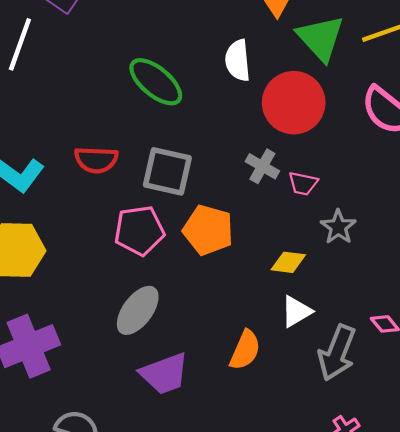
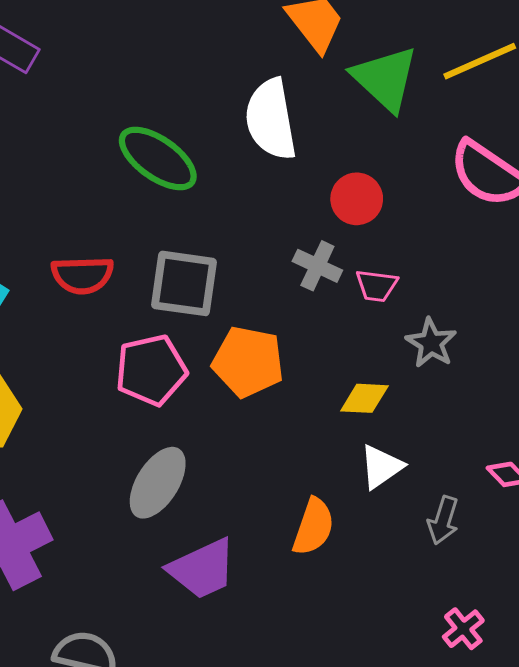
white semicircle: (238, 60) -> (271, 119), size x1.4
red circle: (294, 103) -> (357, 199), moved, size x0.6
gray arrow: (337, 353) -> (443, 520), size x0.6

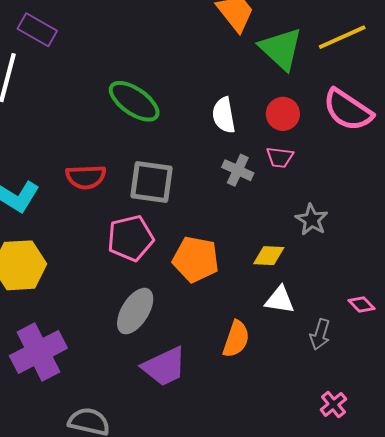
white semicircle: (271, 119) -> (224, 115), moved, size x0.7
red circle: (357, 199) -> (283, 114), moved
pink trapezoid: (377, 286) -> (280, 157), moved
orange pentagon: (248, 362) -> (196, 259), moved
white triangle: (381, 467) -> (280, 300), turned 44

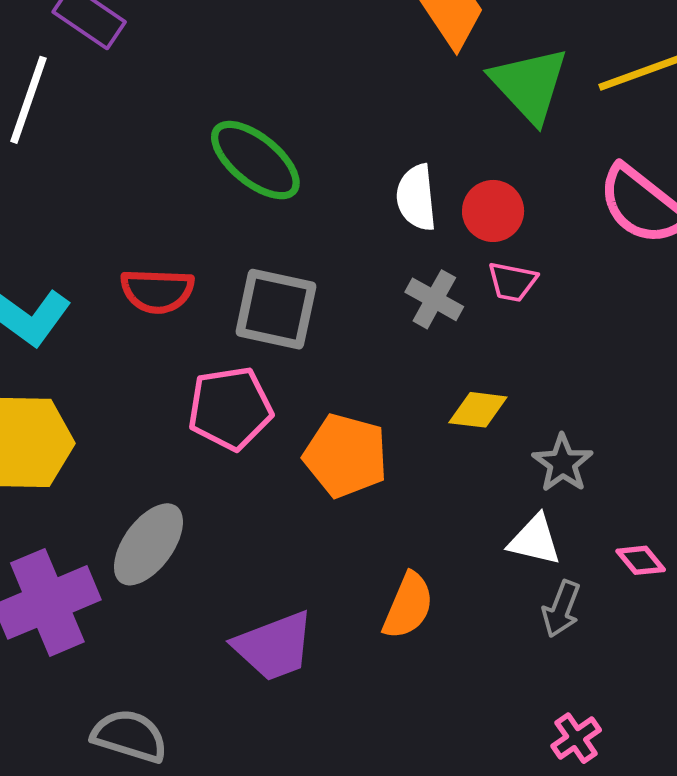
red circle: (283, 114) -> (493, 211), moved
gray star: (312, 220) -> (563, 463), moved
yellow diamond: (269, 256) -> (478, 410), moved
white triangle: (280, 300) -> (535, 540), moved
gray ellipse: (135, 311) -> (148, 544), moved

